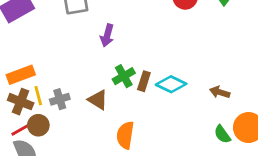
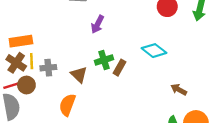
cyan diamond: (171, 84) -> (154, 51), moved
orange semicircle: (125, 135) -> (67, 105), moved

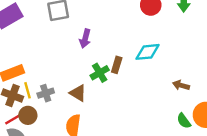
cyan diamond: (154, 51) -> (148, 52), turned -30
brown rectangle: (119, 68) -> (117, 65), moved

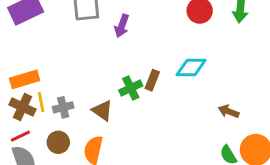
purple arrow: (85, 39) -> (122, 26), moved
brown circle: (28, 115) -> (58, 142), moved

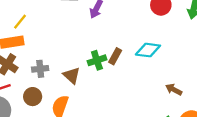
yellow line: (41, 102) -> (20, 22), moved, turned 42

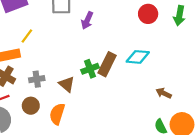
yellow line: (20, 22) -> (27, 36), moved
brown rectangle: (115, 56) -> (107, 64), size x1.5

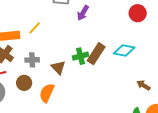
yellow line: (27, 36) -> (35, 28), moved

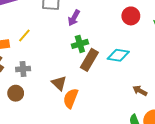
green cross: (81, 56) -> (80, 44), moved
brown triangle: (58, 67) -> (59, 83), moved
orange semicircle: (47, 93) -> (71, 98), moved

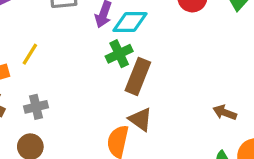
cyan diamond: (118, 55) -> (130, 22), moved
brown triangle: (59, 83) -> (141, 119), moved

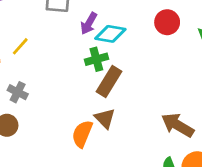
gray cross: (36, 107) -> (18, 92), turned 30
brown arrow: (225, 113) -> (178, 125), size x1.6

